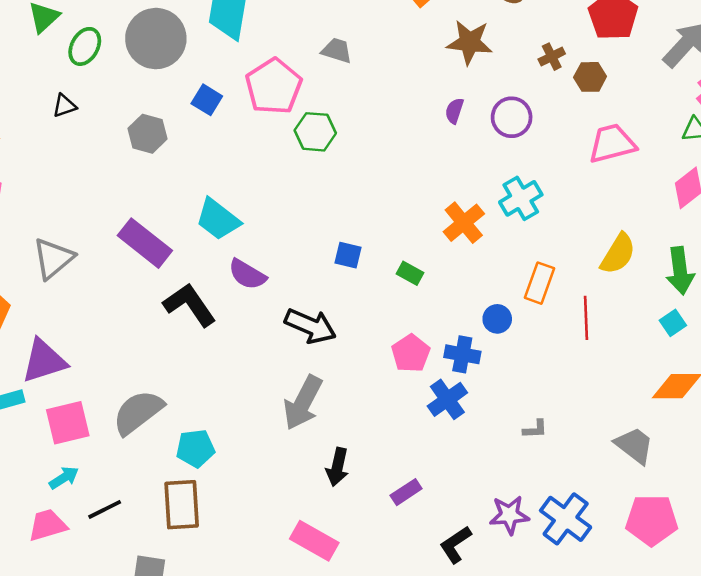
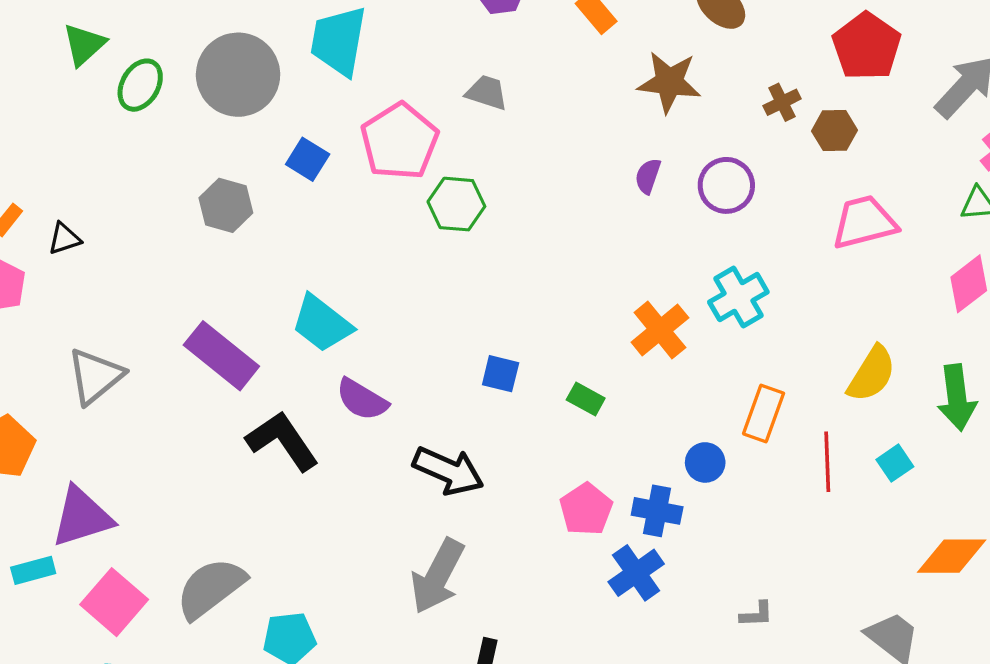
black triangle: (64, 106) -> (64, 239), moved
cyan square: (673, 323) -> (895, 463), moved
pink square: (68, 423) -> (114, 602), turned -36

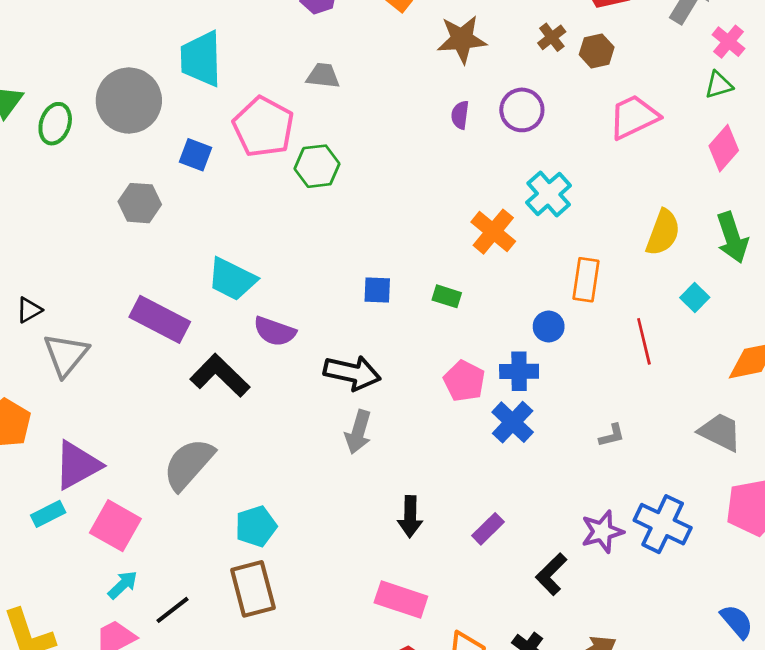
black triangle: (64, 239) -> (29, 310), moved
red line: (827, 462) -> (644, 341), moved
gray arrow: (437, 576) -> (358, 432), moved, size x0.7
gray semicircle: (211, 588) -> (189, 464), moved

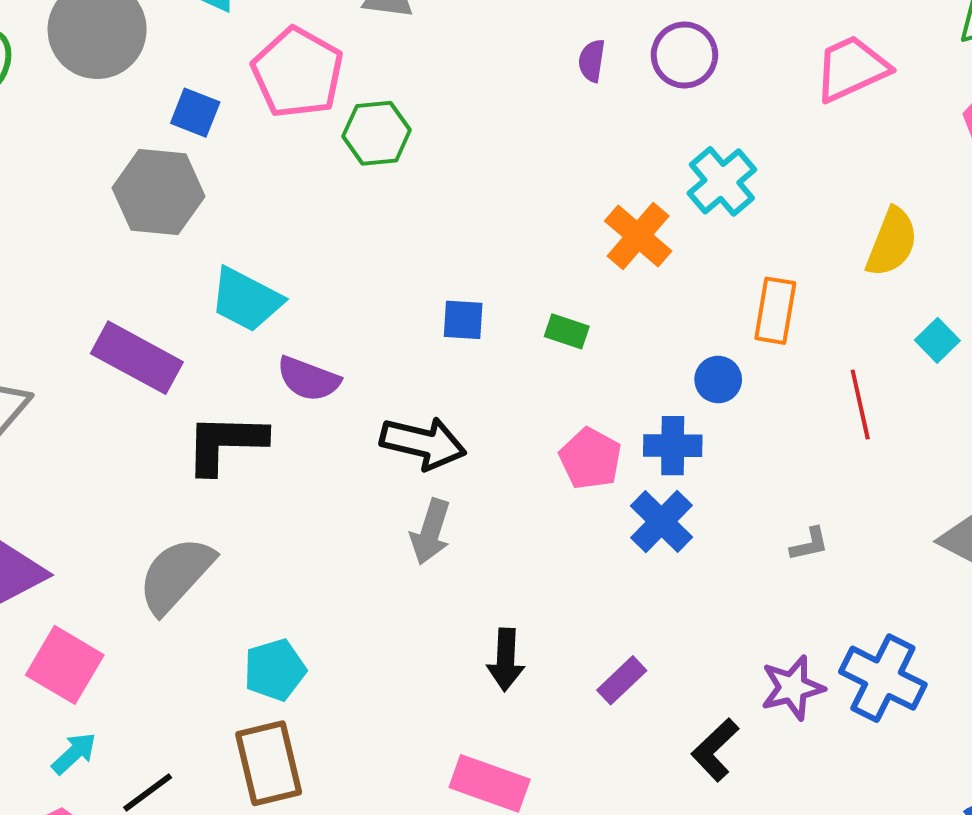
gray hexagon: (140, 203) -> (158, 192), moved, size x1.4
black L-shape: (220, 375) -> (225, 443), turned -44

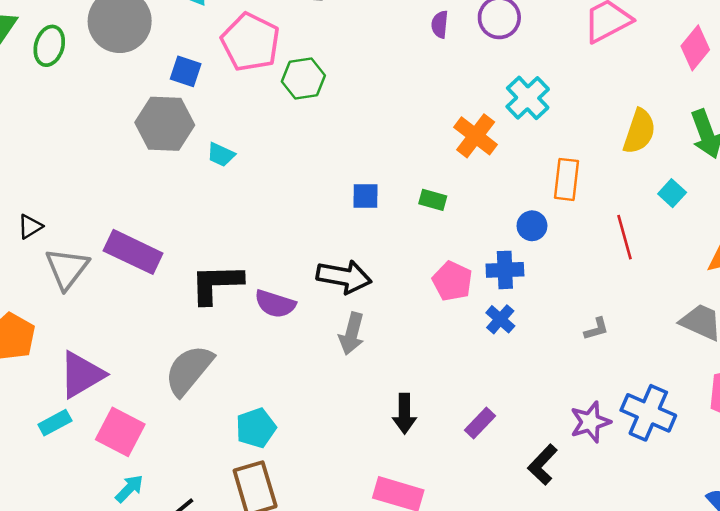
cyan trapezoid: (246, 300) -> (221, 155), moved, size x0.6
purple rectangle: (137, 358) -> (133, 252), moved
purple semicircle: (308, 379) -> (275, 304), moved
blue cross: (662, 522) -> (500, 319), size x0.7

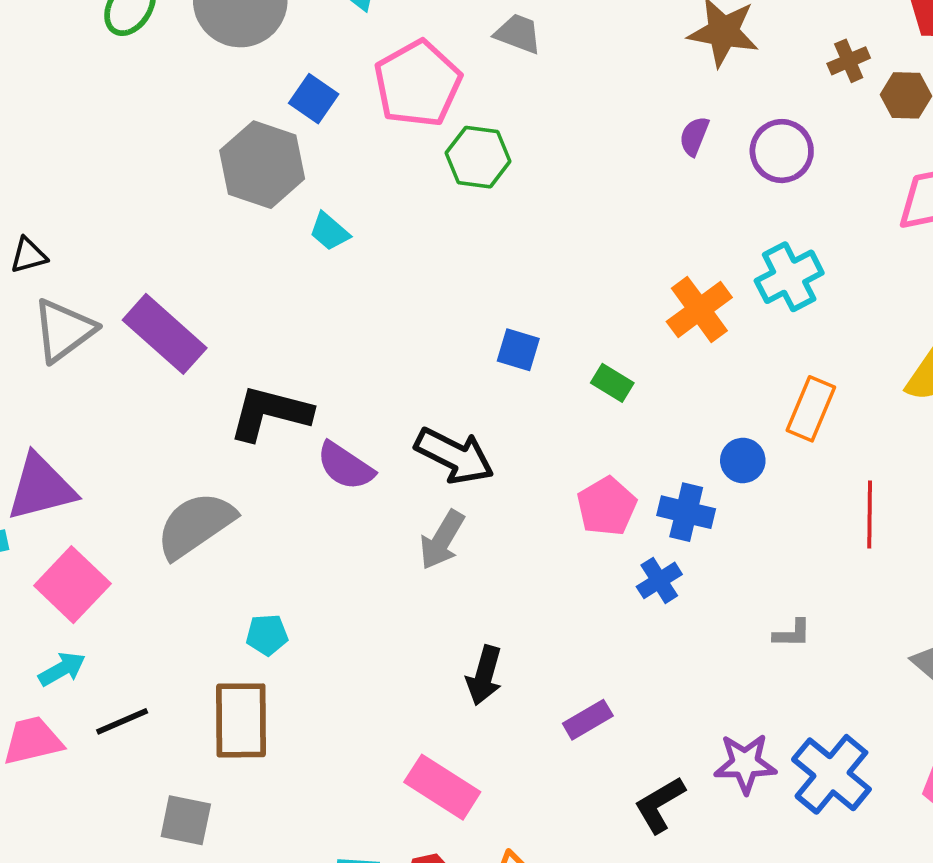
cyan pentagon: (256, 428) -> (267, 635), size x0.7

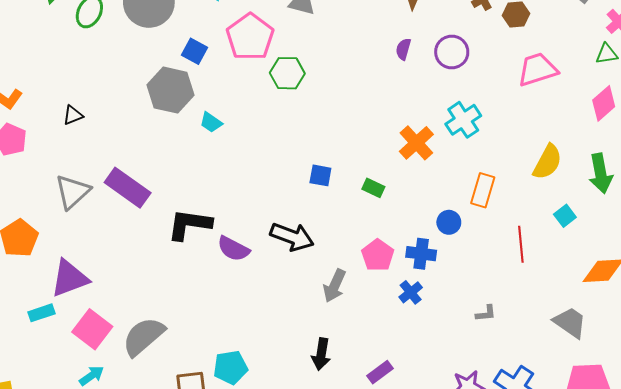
black triangle: (28, 255) -> (73, 115), moved
gray semicircle: (196, 525) -> (143, 336), moved
gray arrow: (442, 540) -> (335, 286), moved
cyan pentagon: (267, 635) -> (230, 367), moved, size x1.5

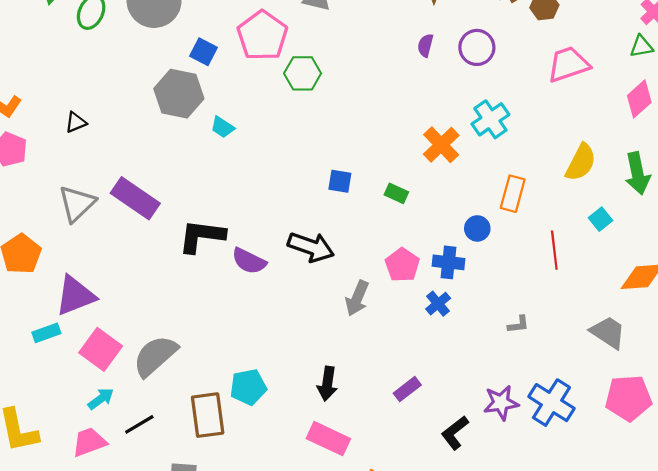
black arrow: (321, 354) -> (327, 384), moved

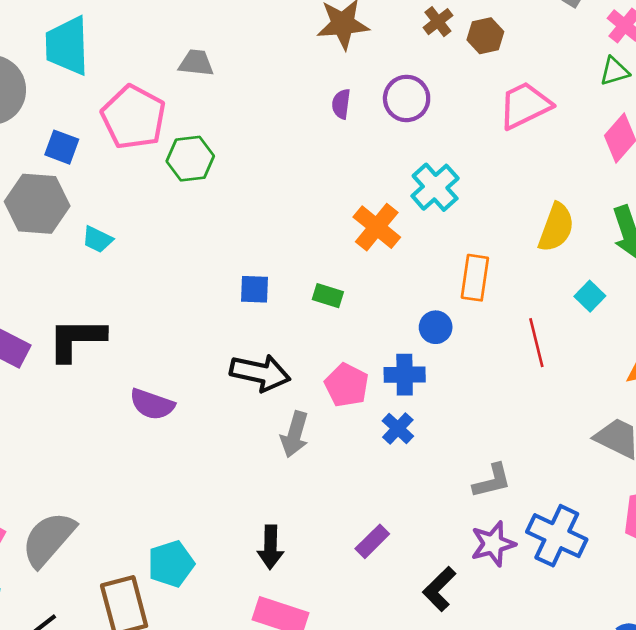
black L-shape: (202, 236) -> (76, 339), moved
black arrow: (311, 247) -> (260, 373), moved
gray L-shape: (518, 324) -> (492, 481), moved, size x1.4

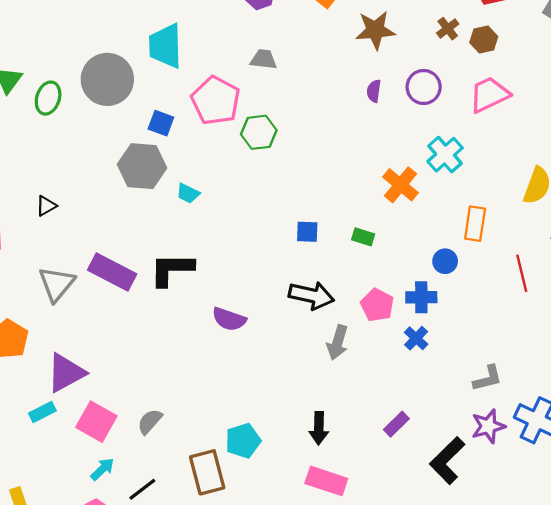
pink trapezoid: (525, 105) -> (489, 95), moved
gray semicircle: (48, 539) -> (150, 422), size x0.6
black L-shape: (439, 589) -> (447, 460), size x1.4

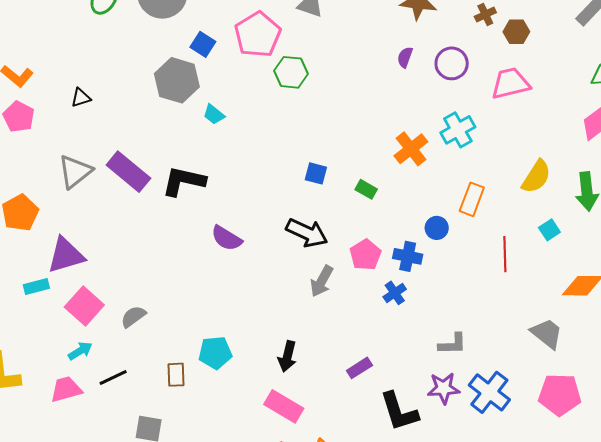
black L-shape: (447, 460) -> (399, 412), turned -75
brown rectangle: (207, 472) -> (176, 375), size x0.6

